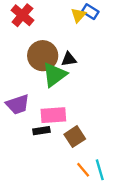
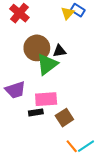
cyan line: (100, 170) -> (86, 146), turned 72

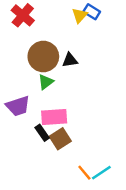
green triangle: (47, 64) -> (46, 82), moved, size x0.6
black rectangle: (36, 112) -> (42, 133), turned 64
brown square: (64, 118) -> (60, 139), moved

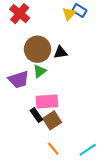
purple trapezoid: (18, 106) -> (19, 80), moved
orange line: (84, 173) -> (53, 149), moved

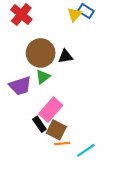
pink rectangle: (47, 102) -> (51, 110), turned -45
brown square: (52, 120) -> (56, 130), turned -30
orange line: (53, 149) -> (62, 144), moved, turned -56
cyan line: (88, 150) -> (86, 150), moved

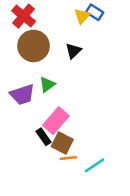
brown circle: (41, 53) -> (34, 46), moved
black triangle: (65, 56) -> (73, 51), moved, turned -35

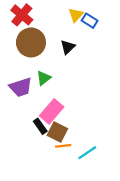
blue rectangle: (95, 12) -> (90, 21), moved

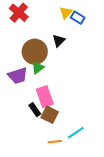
brown circle: (31, 42) -> (35, 52), moved
pink rectangle: (52, 111) -> (45, 97), turned -60
orange line: (63, 146) -> (55, 142), moved

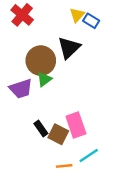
black triangle: (59, 41) -> (69, 48), size x1.5
pink rectangle: (45, 97) -> (76, 125), moved

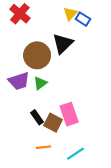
green triangle: (44, 79) -> (40, 83), moved
cyan line: (89, 155) -> (76, 154), moved
orange line: (64, 166) -> (43, 147), moved

